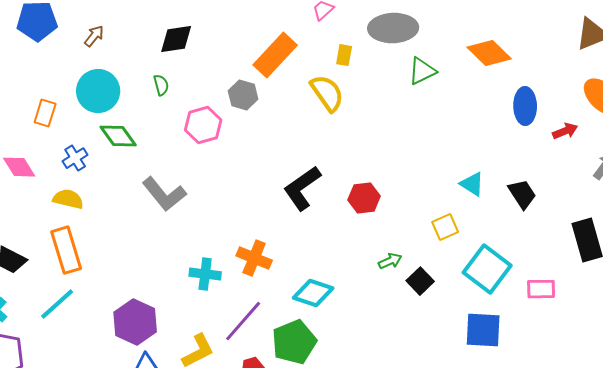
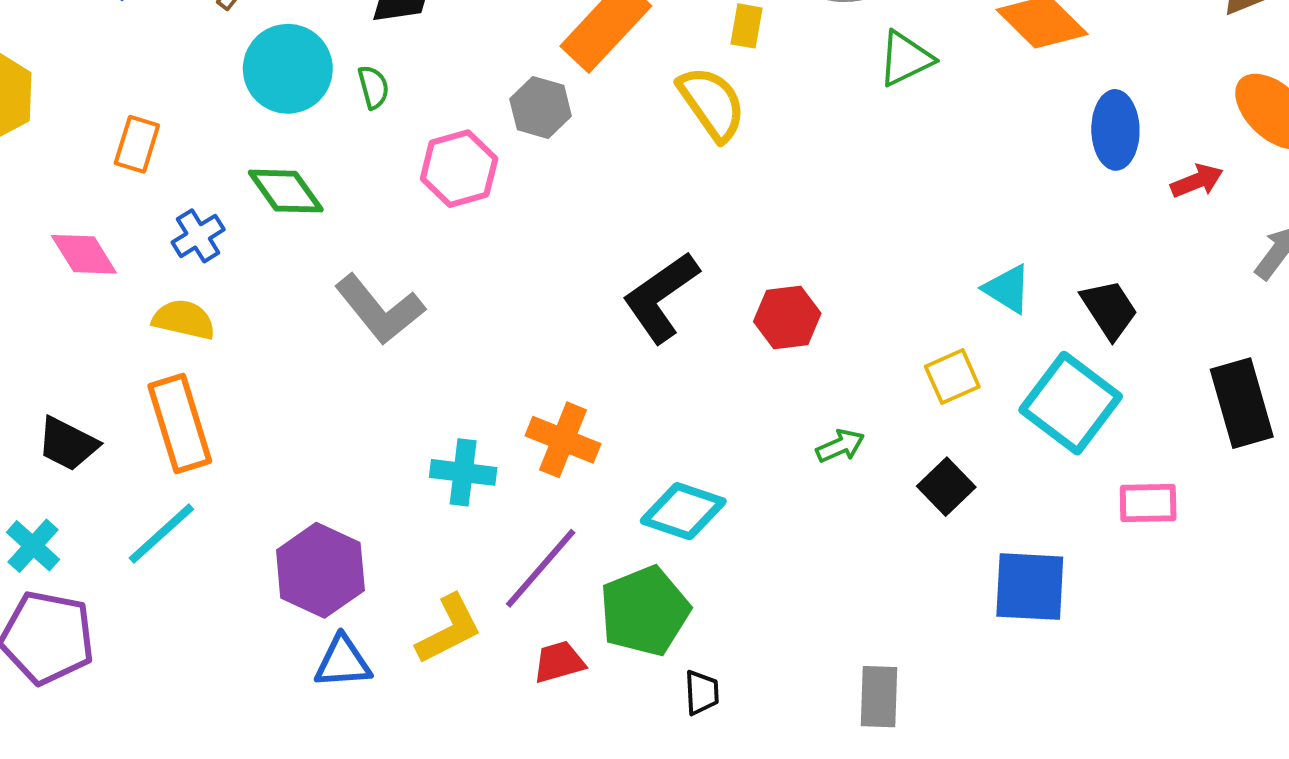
cyan circle: (98, 91) -> (288, 69), moved
cyan square: (487, 269) -> (1071, 403), moved
black square: (420, 281) -> (946, 487), moved

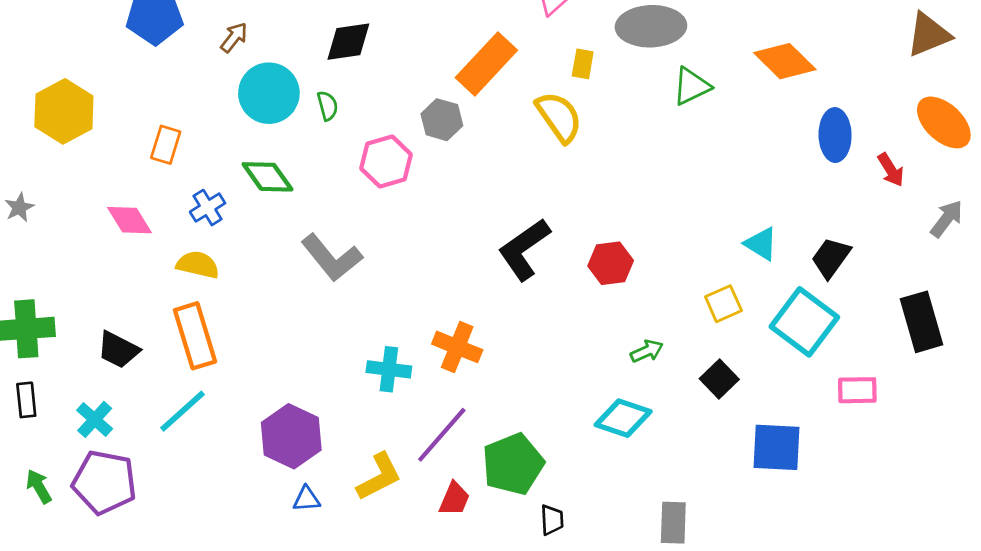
red arrow: (1197, 181) -> (891, 170), turned 80
black trapezoid: (1109, 309) -> (831, 258), turned -111
cyan diamond: (683, 511) -> (623, 418), moved
blue triangle: (343, 662) -> (307, 499), size x0.7
red trapezoid: (559, 662) -> (454, 499), turned 129

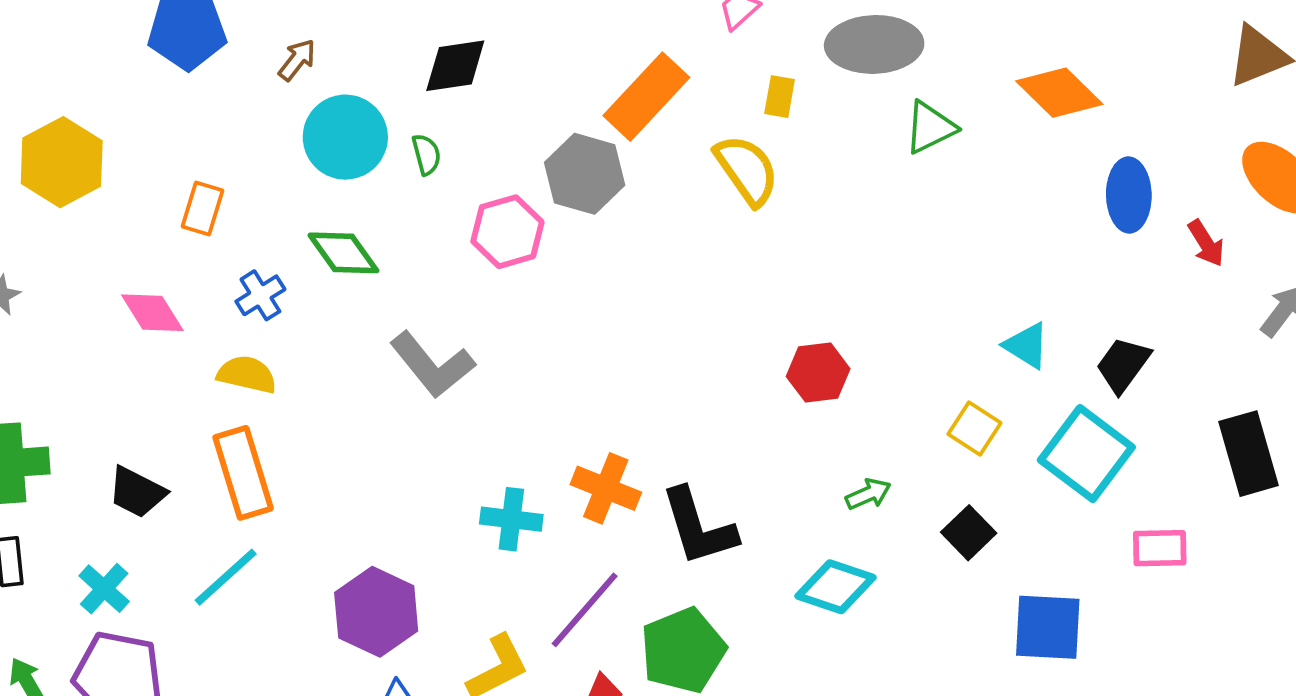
gray hexagon: (442, 120) -> (585, 174), size x1.4
black L-shape: (524, 249) -> (698, 527), moved, turned -72
yellow square: (723, 304) -> (974, 428), turned -33

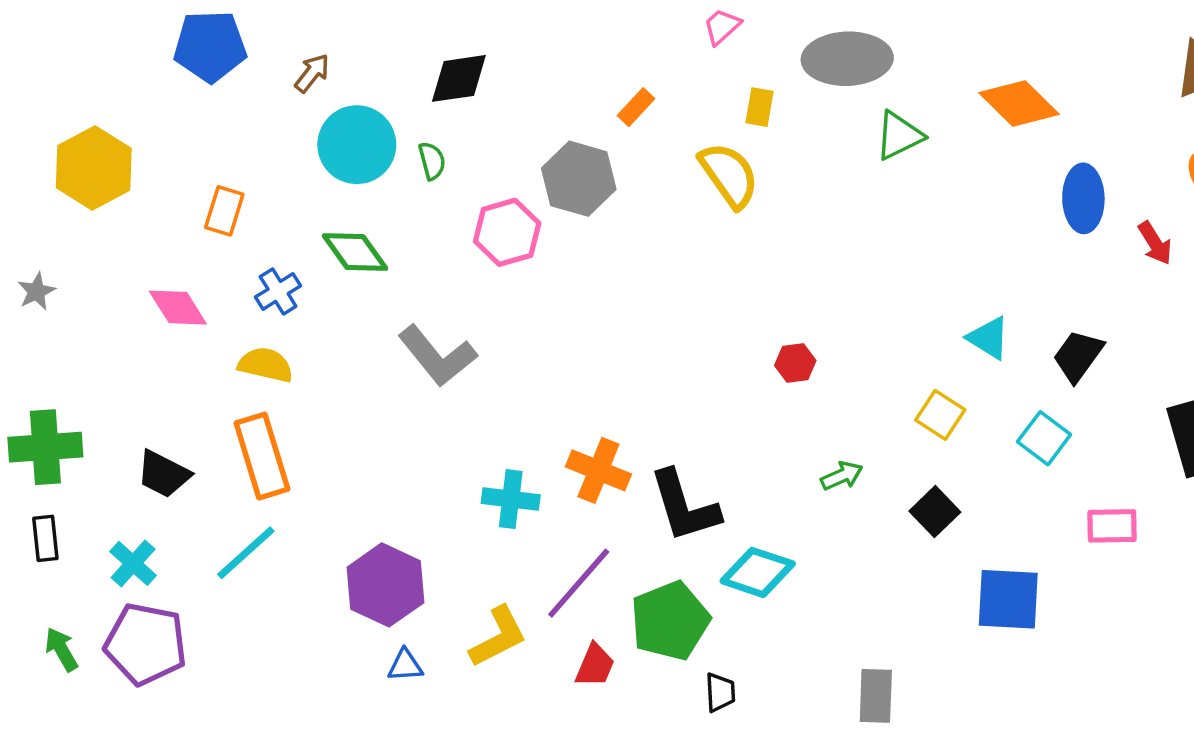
orange rectangle: (646, 97) -> (636, 107), size x0.5
red hexagon: (818, 373) -> (795, 363), size x0.7
cyan square: (1086, 454) -> (1044, 438), size x0.6
cyan diamond: (835, 587) -> (758, 572), moved

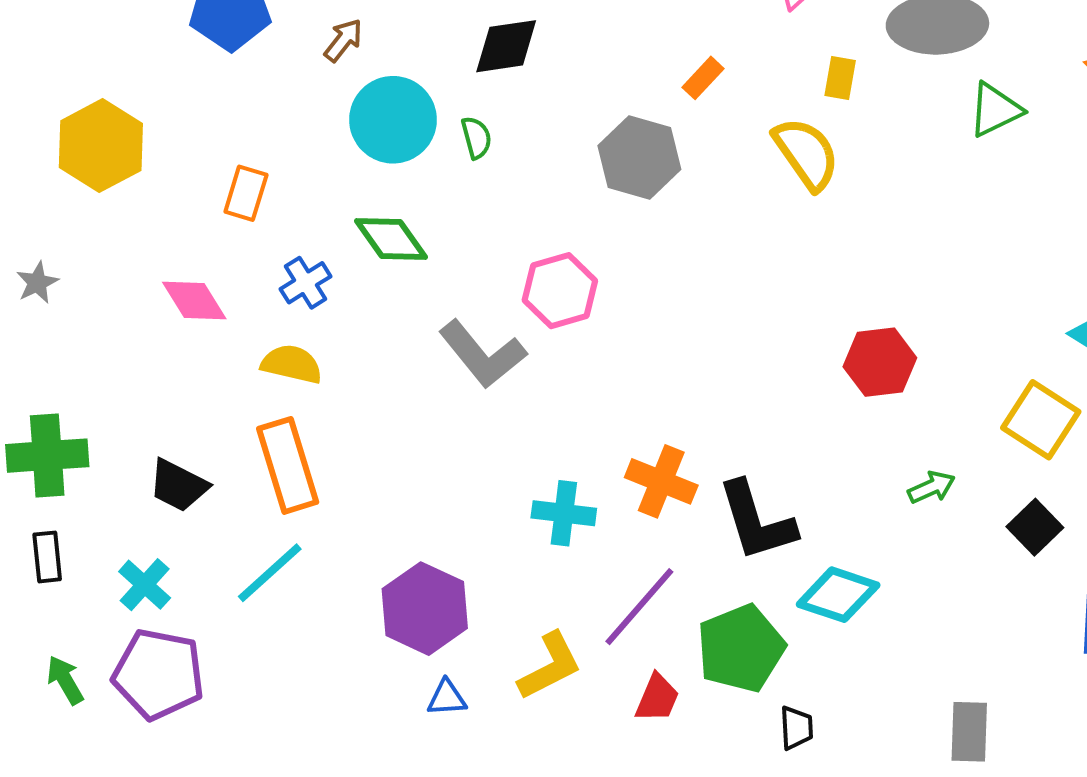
pink hexagon: (507, 232) -> (560, 291), moved
red hexagon: (795, 363) -> (880, 362), size x1.6
yellow square: (940, 415) -> (1041, 420), size x1.4

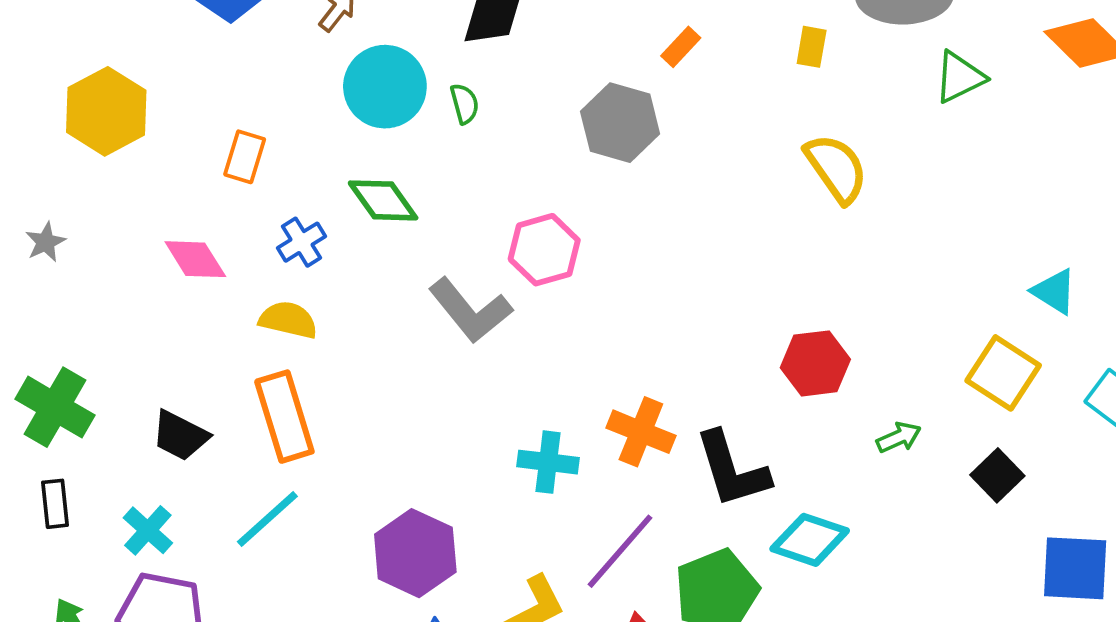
yellow semicircle: (806, 154) -> (836, 168), moved
red hexagon: (880, 362) -> (815, 363), moved
green cross: (47, 456) -> (55, 407), turned 34

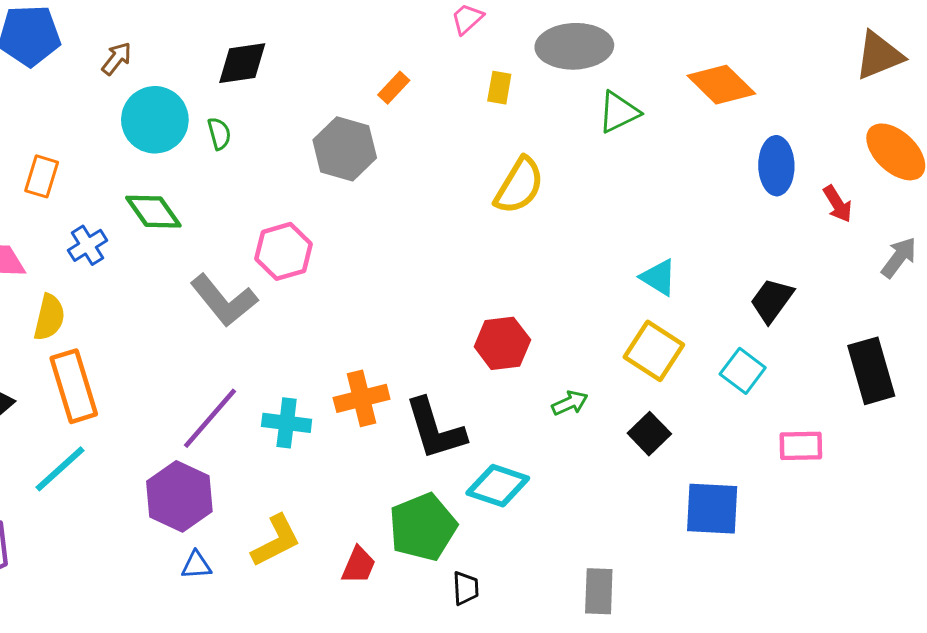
yellow semicircle: (836, 168) -> (519, 186), turned 66
cyan triangle: (1054, 291) -> (659, 277), moved
yellow semicircle: (288, 320) -> (49, 317), moved, turned 90
orange cross: (641, 432) -> (362, 398), turned -36
purple line: (620, 551) -> (210, 418), moved

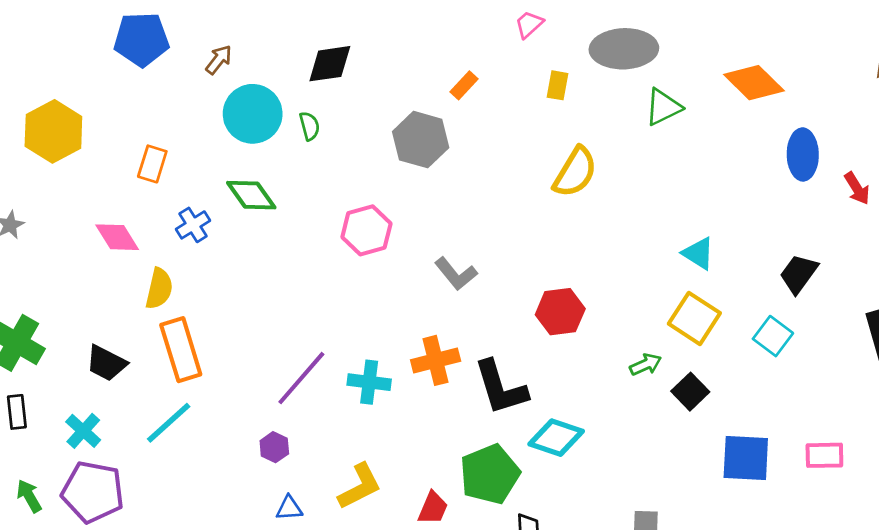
gray L-shape: (224, 300) -> (456, 274), moved, size x0.7
green arrow: (570, 403) -> (646, 364), moved
pink rectangle: (801, 446) -> (824, 455), moved
purple hexagon: (179, 496) -> (274, 447), size x0.5

